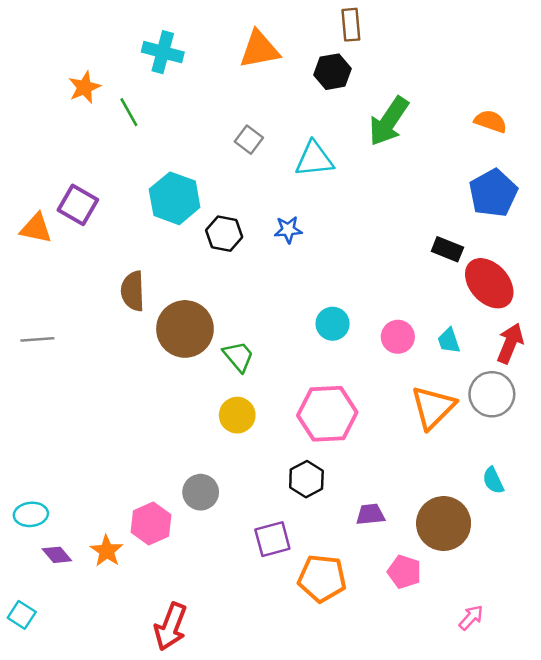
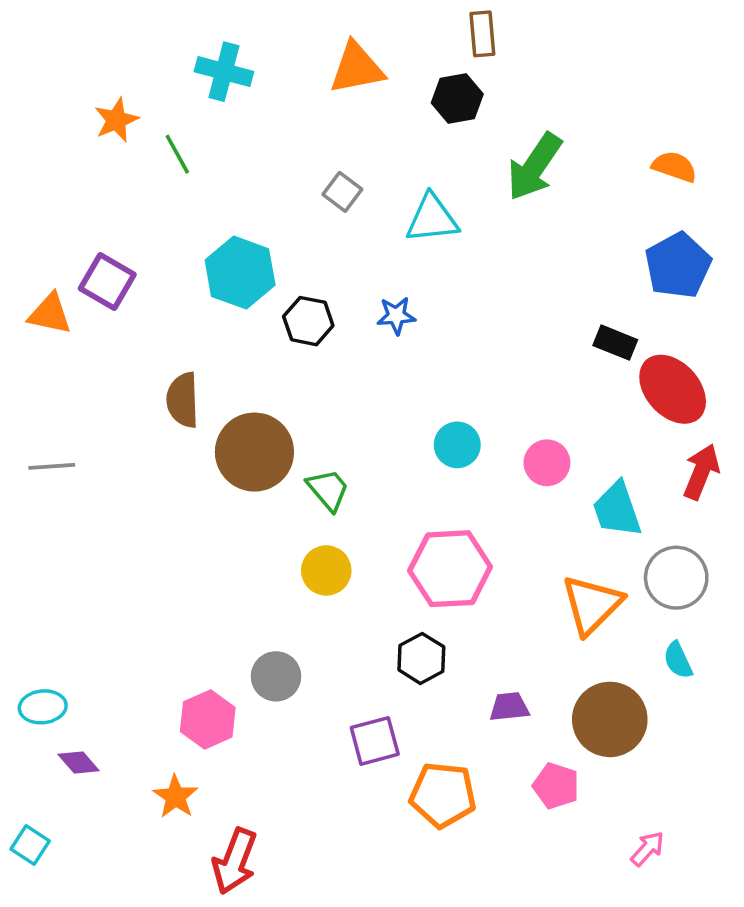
cyan trapezoid: (449, 341) -> (617, 509), moved, size x1.6
gray circle: (492, 394) -> (676, 578), moved
orange triangle: (433, 407) -> (592, 605), moved
orange star: (107, 551) -> (175, 797), moved

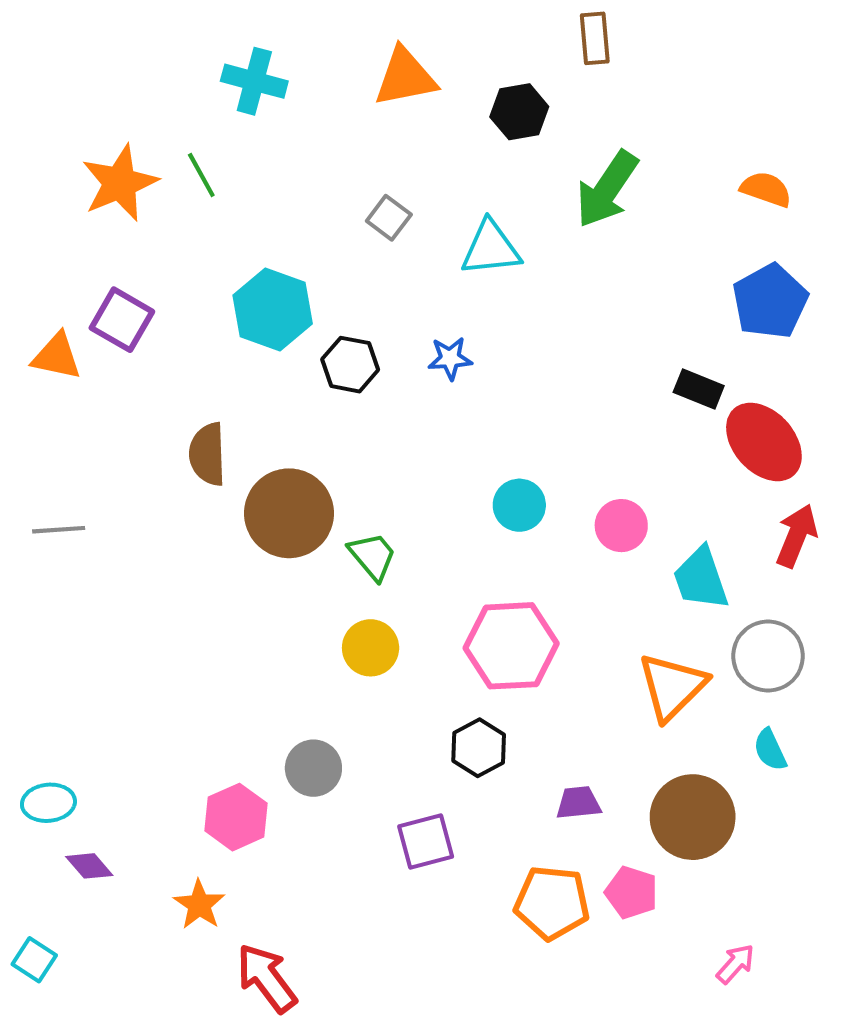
brown rectangle: (482, 34) -> (595, 38), moved
orange star: (116, 120) -> (120, 183), moved, size x1.5
orange pentagon: (443, 795) -> (552, 903), moved
red arrow: (235, 861) -> (267, 978), turned 122

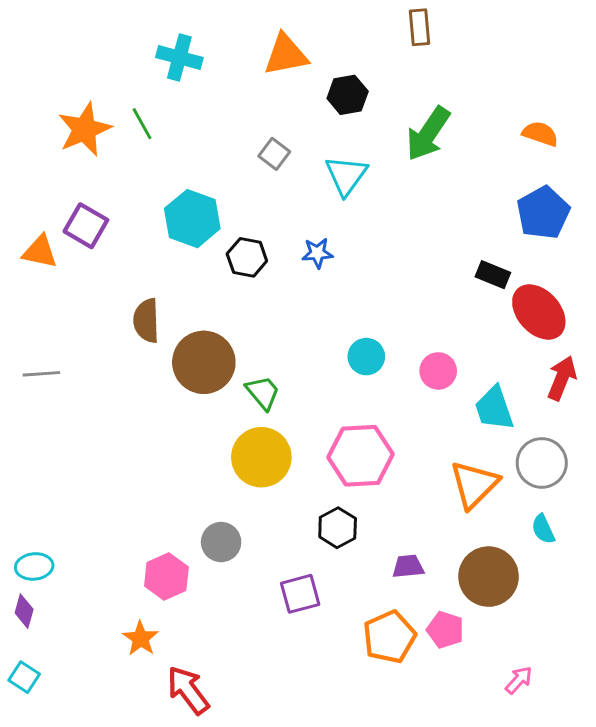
black hexagon: (519, 112) -> (348, 95), moved
cyan triangle: (491, 248) -> (346, 175), turned -48
yellow circle: (371, 648) -> (261, 457), size x1.5
purple diamond: (89, 866) -> (24, 611), moved, turned 56
orange pentagon: (552, 903) -> (389, 637), turned -30

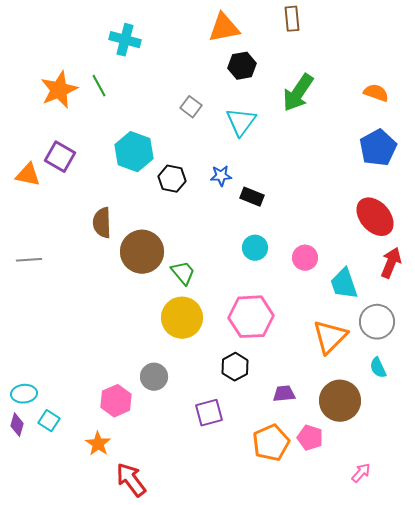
orange triangle: (286, 55) -> (224, 28), moved
black rectangle: (493, 275) -> (252, 197), moved
cyan square: (24, 677) -> (49, 421), moved

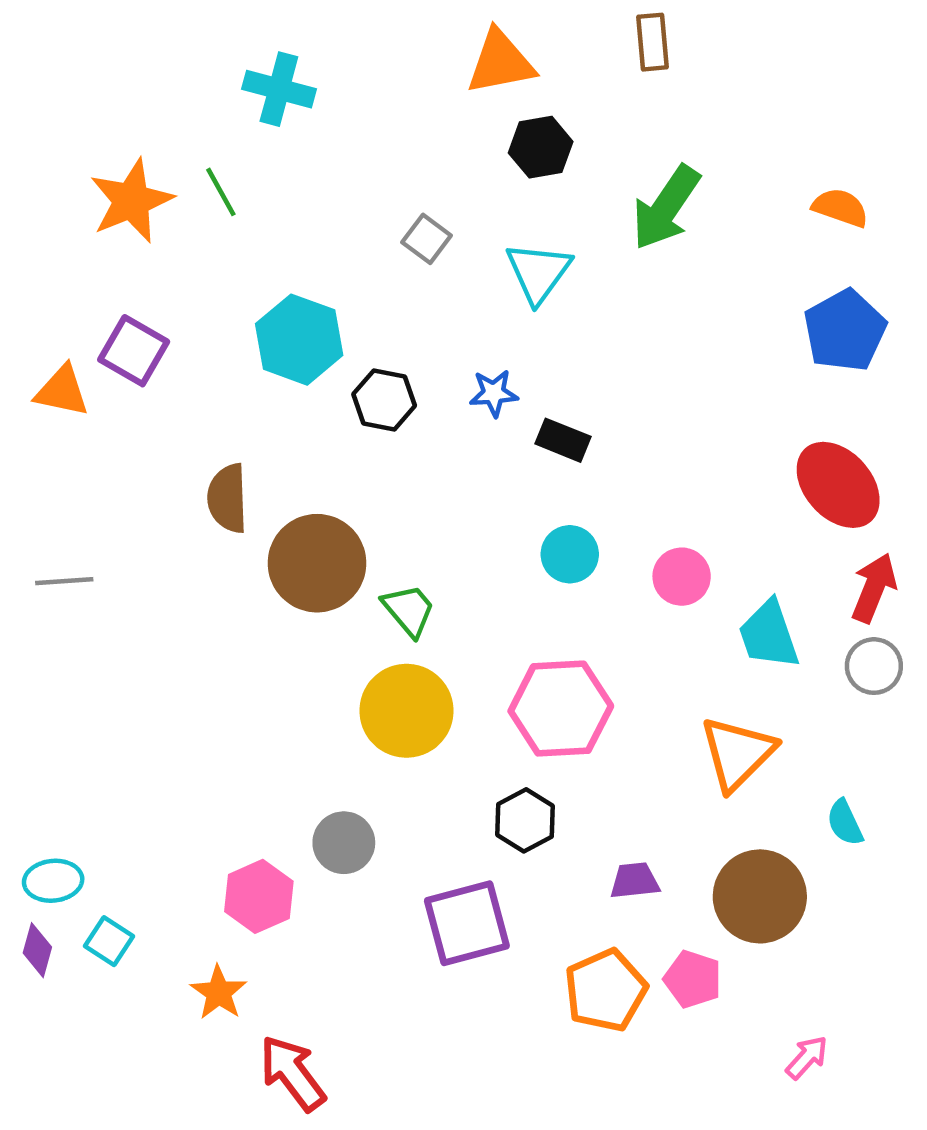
gray circle: (377, 322) -> (874, 666), moved, size x0.7
purple square: (209, 413) -> (467, 923), size x1.4

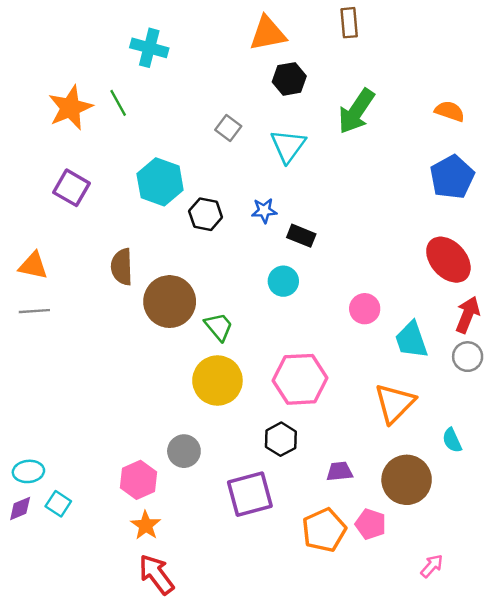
orange triangle: (62, 391) -> (33, 266), moved
cyan circle: (570, 554) -> (283, 281), moved
purple diamond: (37, 950) -> (20, 509), turned 52
orange star: (219, 993) -> (146, 525), moved

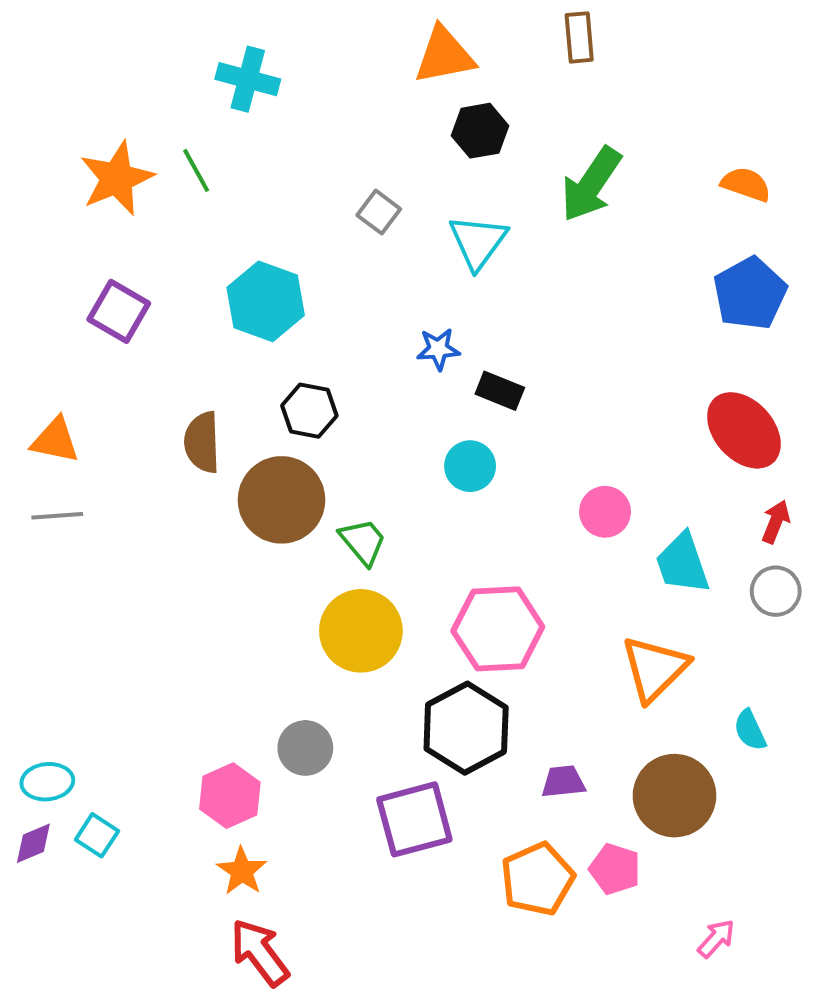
black hexagon: (206, 214) -> (309, 411), moved
red arrow: (468, 315) -> (776, 522), size x0.7
black hexagon: (281, 439) -> (466, 728), size x1.6

